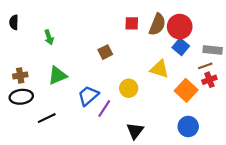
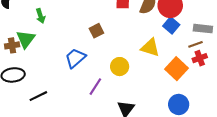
brown cross: (20, 75) -> (12, 45), moved
green triangle: (57, 75) -> (26, 39), moved, turned -30
blue trapezoid: (88, 96) -> (75, 58), moved

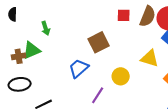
brown square: (96, 31) -> (99, 42), size x1.5
green triangle: (26, 39) -> (32, 50), turned 30

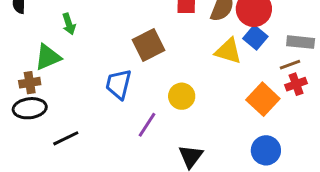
brown cross: (19, 56) -> (30, 83), moved
yellow triangle: (150, 58) -> (228, 51), moved
blue trapezoid: (79, 68) -> (118, 84), turned -35

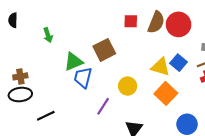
blue square: (255, 38) -> (179, 63), moved
yellow triangle: (228, 51) -> (160, 67), moved
green triangle: (48, 57) -> (73, 62), moved
orange square: (263, 99) -> (166, 93), moved

